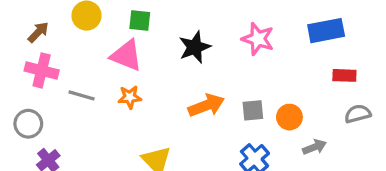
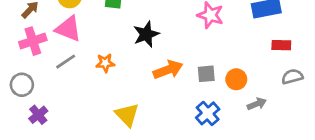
black star: (195, 47) -> (146, 34), moved
pink triangle: (126, 56) -> (68, 29), moved
pink cross: (42, 70) -> (33, 41), turned -32
gray line: (82, 95) -> (66, 62), turned -50

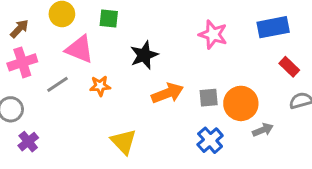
pink triangle: (68, 29) -> (80, 49), moved
red rectangle: (281, 45) -> (289, 67), turned 42
orange circle: (236, 79) -> (241, 103), size x1.5

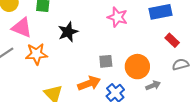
orange star: (100, 86) -> (36, 54), size x1.5
orange arrow: (168, 93) -> (89, 83), moved
gray square: (209, 98) -> (106, 61), moved

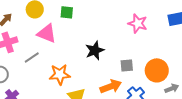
black star: (68, 32) -> (95, 50), moved
orange star: (36, 54) -> (60, 74), moved

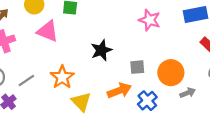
gray line: (32, 57) -> (26, 80), moved
orange star: (60, 74) -> (62, 77), turned -30

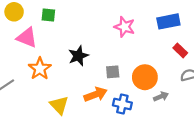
orange star: (62, 77) -> (40, 69), moved
blue cross: (147, 101) -> (122, 104), turned -36

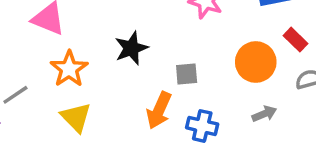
orange circle: (145, 77) -> (256, 62), moved
orange arrow: (96, 94) -> (159, 110), turned 135
yellow triangle: (59, 105) -> (76, 117), moved

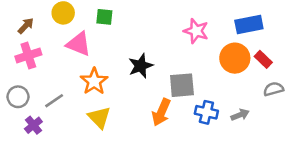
orange circle: (256, 62) -> (235, 58), moved
gray square: (187, 74) -> (182, 85), size x1.5
blue cross: (202, 126) -> (206, 112), moved

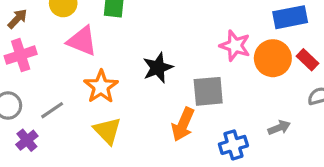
pink star: (196, 31) -> (235, 46), moved
blue cross: (206, 112) -> (233, 145), moved, turned -30

